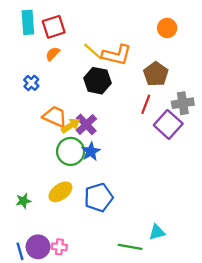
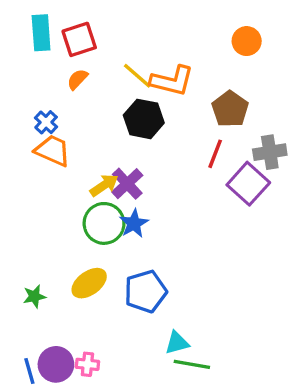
orange trapezoid: (55, 117) -> (53, 150), moved
cyan triangle: (157, 232) -> (177, 343), moved

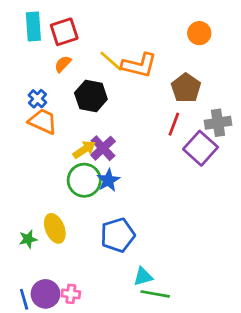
black hexagon: (144, 119) -> (91, 96), moved
yellow ellipse: (89, 283) -> (55, 228), moved, turned -76

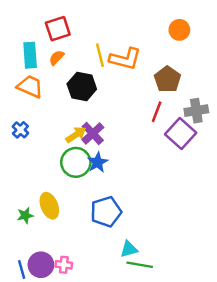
cyan rectangle: (33, 26) -> (30, 55), moved
yellow line: (111, 61) -> (100, 55), turned 35
blue cross: (37, 99) -> (20, 130), moved
orange trapezoid: (43, 121) -> (30, 87), moved

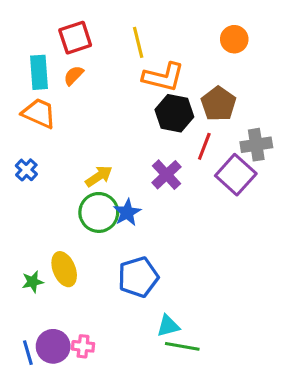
yellow line: (100, 55) -> (138, 42), moved
black hexagon: (82, 87) -> (174, 113), moved
purple cross: (93, 133) -> (167, 175), moved

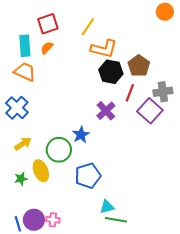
orange circle: (234, 39) -> (165, 12), moved
yellow line: (138, 42) -> (88, 27), turned 48
blue cross: (26, 170) -> (17, 108), size x1.6
yellow arrow: (99, 176) -> (23, 144), moved
green circle: (99, 212) -> (59, 150), moved

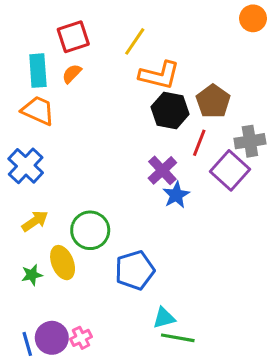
blue star: (81, 135) -> (176, 195), moved
pink cross: (53, 220) -> (81, 338), turned -32

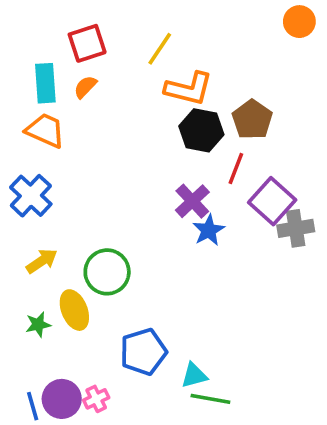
gray cross: (250, 141) -> (296, 228), moved
blue pentagon: (135, 270) -> (143, 352), moved

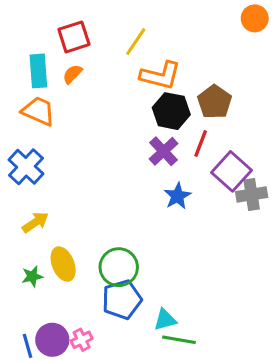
purple cross: (192, 201) -> (164, 151), moved
green circle: (107, 272) -> (119, 267), moved

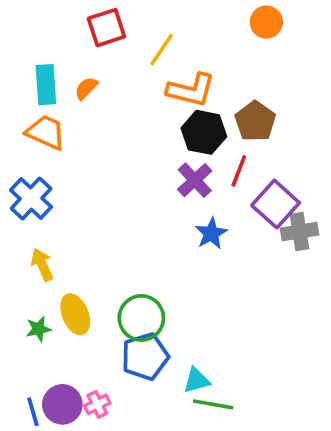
orange circle: (255, 18) -> (266, 22), moved
red square: (74, 37) -> (106, 28), moved
yellow arrow: (35, 222) -> (42, 265), turned -80

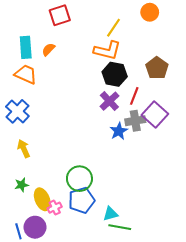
yellow line: (162, 50) -> (114, 28), moved
brown pentagon: (255, 121) -> (157, 68), moved
gray cross: (299, 232) -> (135, 121), moved
yellow ellipse: (75, 314) -> (42, 199), moved
pink cross: (97, 404) -> (55, 208), moved

